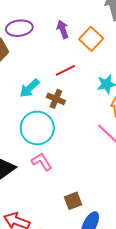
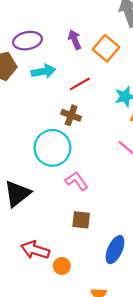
cyan arrow: (29, 88) -> (43, 71), moved, turned -145
pink L-shape: (42, 162) -> (77, 181), moved
brown square: (73, 201) -> (81, 220), moved, turned 30

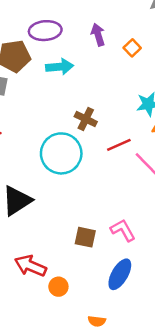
orange square: (106, 48) -> (132, 48), size x0.6
red line: (80, 84) -> (119, 145), moved
pink L-shape: (77, 181) -> (123, 230), moved

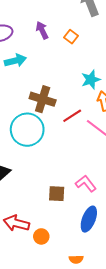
brown cross: (86, 119) -> (43, 99), size x1.4

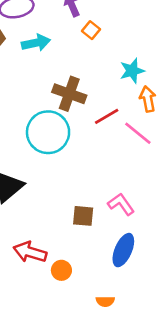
orange square: (71, 37) -> (91, 30), moved

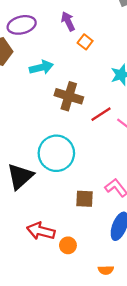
cyan arrow: (36, 43) -> (41, 67), moved
cyan circle: (48, 132) -> (56, 153), moved

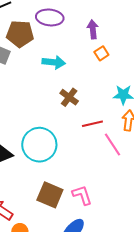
brown cross: (69, 96) -> (69, 97), size x0.7
brown square: (84, 199) -> (50, 195), size x1.4

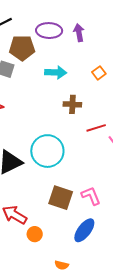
purple arrow: (93, 29) -> (79, 33), moved
orange square: (101, 53) -> (99, 73), moved
brown cross: (69, 97) -> (72, 104), turned -30

